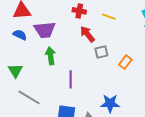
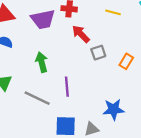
yellow line: (109, 17) -> (113, 12), moved
purple trapezoid: (45, 30) -> (43, 19), moved
gray line: (29, 97) -> (37, 98), moved

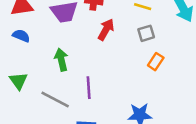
red arrow: (81, 34) -> (106, 30), turned 72
gray square: (98, 53) -> (146, 33), moved

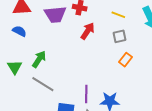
green arrow: (61, 60) -> (39, 59), moved, turned 42
purple line: (89, 88) -> (86, 94), moved

